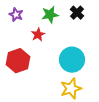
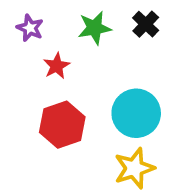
red star: (38, 35) -> (57, 66), moved
red hexagon: (18, 61) -> (62, 125), moved

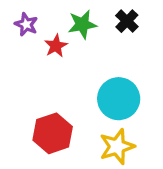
red star: (57, 66) -> (56, 46), moved
red hexagon: (62, 125) -> (53, 133), moved

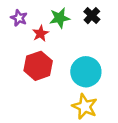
red hexagon: (53, 133) -> (38, 66), moved
yellow star: (117, 147) -> (85, 106), turned -30

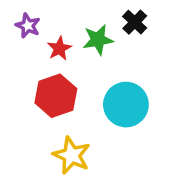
green star: (60, 18) -> (98, 40), moved
yellow star: (85, 106) -> (72, 155), moved

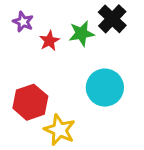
black cross: (135, 22) -> (112, 19), size x1.4
red hexagon: (56, 96) -> (30, 102), moved

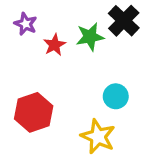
cyan circle: (105, 88) -> (116, 96), size x0.6
yellow star: (60, 130) -> (98, 137), moved

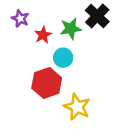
cyan circle: (116, 96) -> (63, 58), moved
red hexagon: (34, 112) -> (47, 83), moved

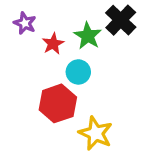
green star: (71, 29) -> (88, 36), turned -30

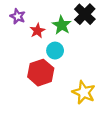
yellow star: (96, 133) -> (84, 92), moved

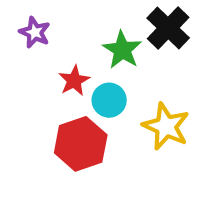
red star: (37, 31) -> (74, 80), moved
yellow star: (84, 92) -> (166, 126), moved

